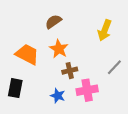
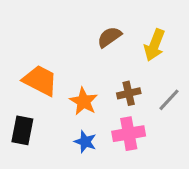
brown semicircle: (53, 22) -> (109, 37), moved
orange star: (59, 49) -> (84, 101), moved
brown cross: (70, 71) -> (129, 93), moved

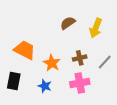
blue star: (85, 142) -> (45, 86), moved

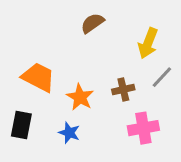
brown semicircle: (68, 23) -> (92, 23), moved
gray line: (105, 62) -> (162, 77), moved
pink cross: (80, 83) -> (143, 128), moved

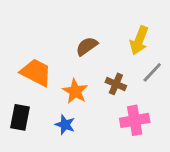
brown semicircle: (92, 23) -> (87, 46), moved
brown cross: (123, 89) -> (116, 84), turned 36

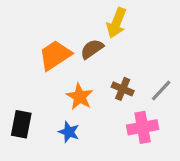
yellow arrow: (139, 40) -> (116, 23), moved
orange trapezoid: (36, 72) -> (55, 55), moved, turned -60
gray line: (152, 72) -> (161, 90), moved

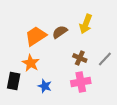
yellow arrow: (116, 23) -> (86, 24), moved
orange star: (80, 97) -> (31, 63), moved
pink cross: (143, 127) -> (81, 82), moved

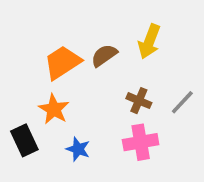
black rectangle: (14, 81) -> (24, 140), turned -36

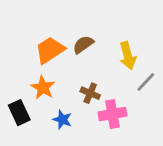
yellow arrow: (149, 42) -> (128, 56), moved, turned -36
brown cross: (139, 101) -> (90, 93), moved

